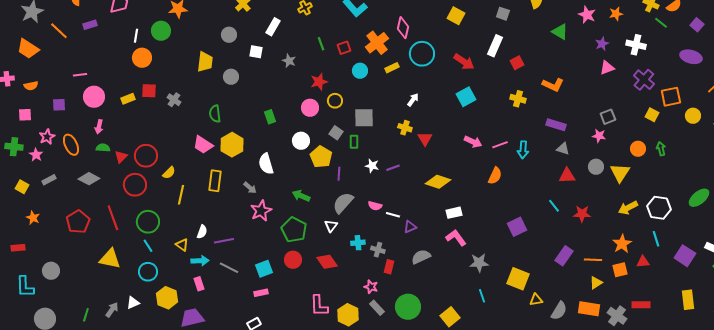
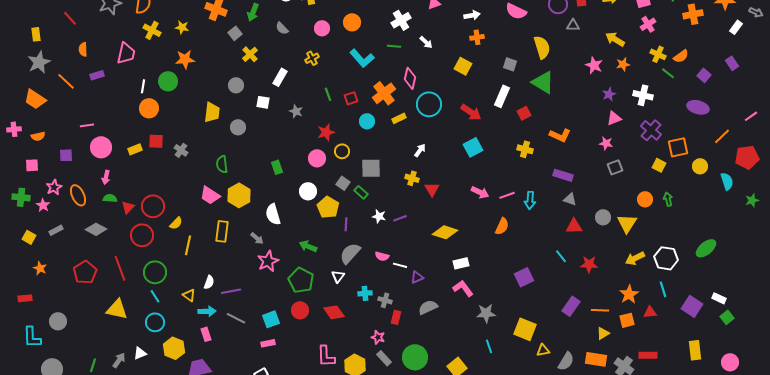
green triangle: (560, 32) -> (543, 82), moved, size x1.4
pink star: (599, 136) -> (606, 143), moved
green rectangle: (354, 142) -> (361, 192), turned -48

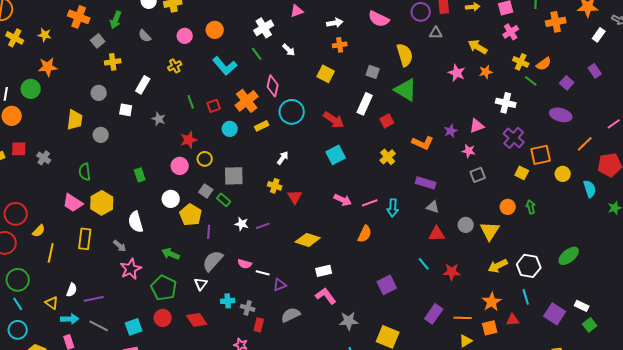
green line: (394, 46) -> (257, 54), turned 48
yellow cross: (250, 54) -> (113, 62), turned 35
purple star: (609, 94) -> (451, 131), moved
yellow cross: (525, 149) -> (388, 157), turned 35

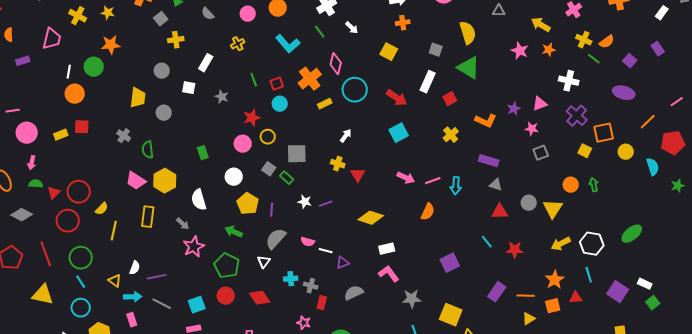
cyan circle: (230, 129) -> (280, 104), moved
gray cross: (44, 158) -> (124, 136), moved
yellow pentagon: (191, 215) -> (248, 204), moved

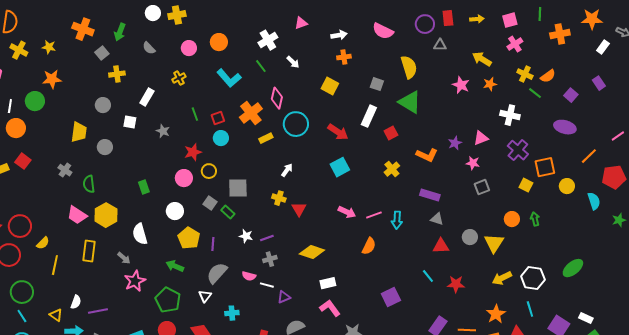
red square: (82, 127) -> (23, 161), turned 35
gray cross: (311, 286) -> (270, 259), moved, turned -32

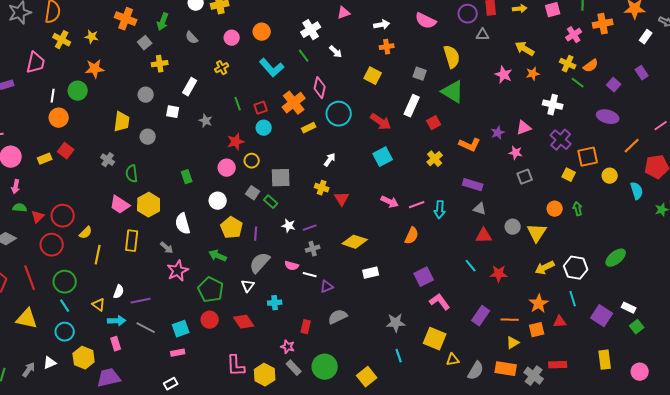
pink cross: (515, 44) -> (574, 35), moved
purple square: (391, 297) -> (424, 277), moved
pink L-shape: (330, 308) -> (440, 302), moved

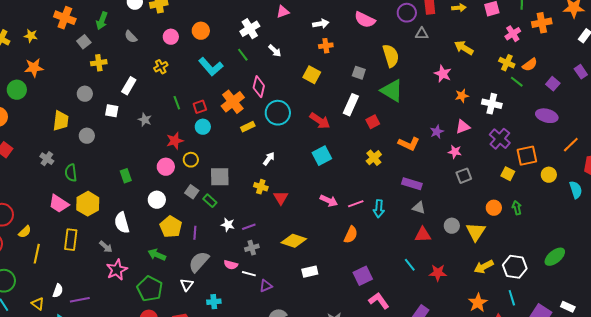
orange star: (533, 74) -> (462, 96), moved

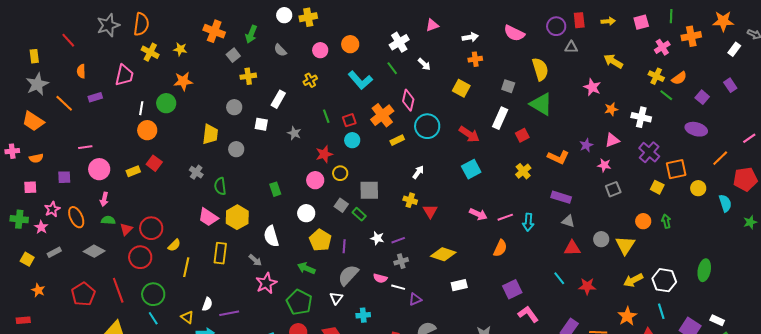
green ellipse: (555, 257) -> (704, 270), turned -40

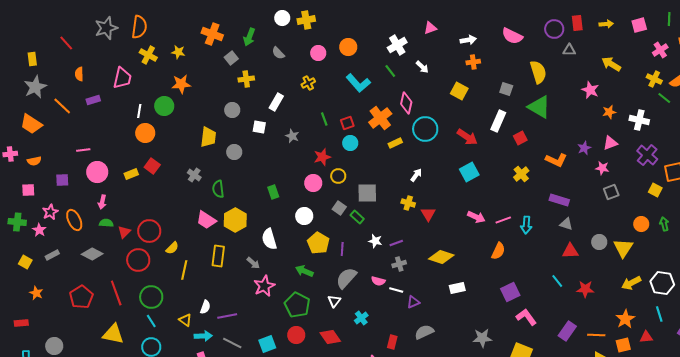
cyan cross: (363, 315) -> (361, 318), turned -32

